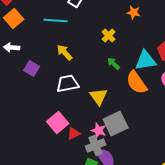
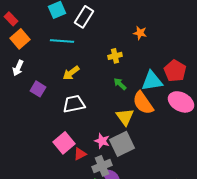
yellow cross: (109, 36) -> (115, 56), turned 32
white arrow: (12, 48) -> (18, 68), turned -70
yellow arrow: (65, 52) -> (71, 73), turned -84
yellow triangle: (99, 96) -> (125, 117), moved
pink star: (99, 130) -> (102, 141), moved

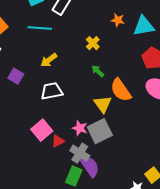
yellow cross: (115, 56) -> (93, 43), turned -32
cyan triangle: (152, 81) -> (144, 26), moved
gray cross: (102, 166) -> (80, 153), turned -36

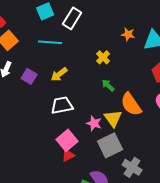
purple square: (16, 76) -> (29, 76), moved
pink star: (80, 128) -> (94, 123), moved
pink square: (42, 130) -> (67, 140), moved
gray cross: (80, 153) -> (132, 167), moved

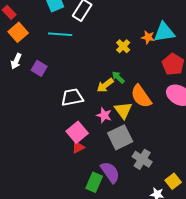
orange star: (128, 34) -> (148, 37), moved
yellow cross: (103, 57) -> (123, 46), moved
yellow arrow: (59, 74) -> (105, 85), moved

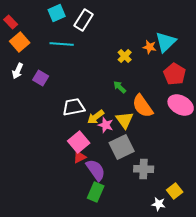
cyan triangle: (164, 32) -> (166, 42), turned -35
yellow arrow: (105, 85) -> (96, 117), moved
gray cross: (142, 159) -> (144, 169), turned -30
purple semicircle: (110, 172) -> (96, 170), moved

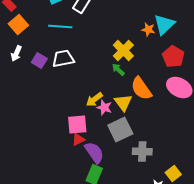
yellow cross: (125, 56) -> (123, 50), moved, size x1.5
white trapezoid: (74, 107) -> (63, 58), moved
pink square: (79, 142) -> (77, 124), turned 35

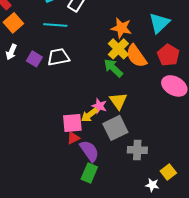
orange star: (148, 30) -> (121, 28), moved, size x1.5
green arrow: (118, 70) -> (113, 68), size x1.5
orange semicircle: (141, 88) -> (136, 56), moved
yellow arrow: (94, 100) -> (89, 115), moved

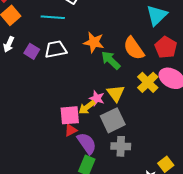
orange star: (121, 28) -> (94, 42), moved
yellow cross: (118, 49) -> (148, 82), moved
gray cross: (137, 150) -> (121, 146), moved

